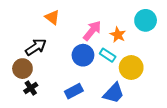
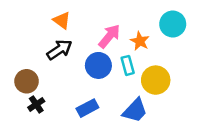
black arrow: (36, 47) -> (59, 50), moved
cyan rectangle: (108, 55) -> (128, 65), turned 42

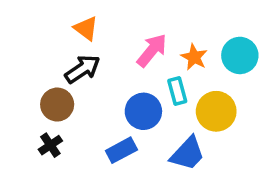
cyan circle: (173, 24) -> (240, 55), moved
blue circle: (98, 65) -> (143, 111), moved
brown circle: (27, 81) -> (57, 105), moved

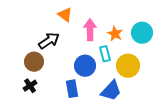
orange triangle: (86, 28) -> (65, 15), moved
pink arrow: (152, 50) -> (90, 30), turned -40
blue rectangle: (121, 150) -> (72, 89), turned -72

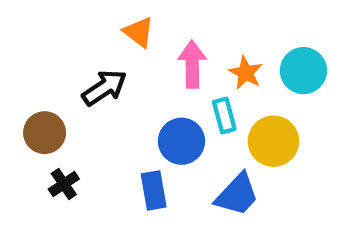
brown circle: (34, 62) -> (45, 133), moved

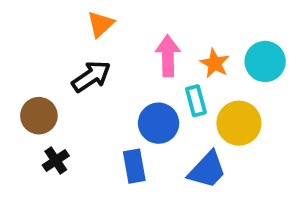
orange triangle: (139, 32) -> (101, 24), moved, turned 40

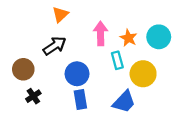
blue circle: (159, 123) -> (77, 74), moved

